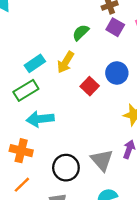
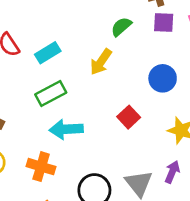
purple square: (115, 27) -> (164, 22), turned -30
cyan rectangle: (35, 63) -> (48, 53), moved
red square: (90, 86) -> (129, 117), moved

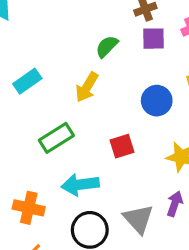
green rectangle: (51, 94) -> (56, 138), moved
red square: (129, 117) -> (122, 146), turned 30
cyan arrow: (66, 129) -> (80, 185), moved

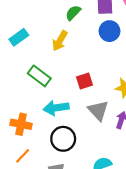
blue circle: (157, 101) -> (109, 31), moved
green rectangle: (56, 138) -> (39, 76), turned 70
gray triangle: (138, 219) -> (98, 110), moved

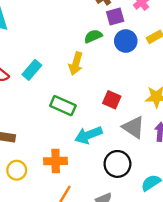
green semicircle: (73, 13) -> (93, 36), moved, turned 35
red square: (85, 81) -> (112, 100), turned -35
black circle: (63, 139) -> (117, 164), moved

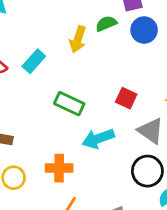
yellow arrow: (76, 64) -> (78, 39), moved
black circle: (117, 164) -> (147, 171), moved

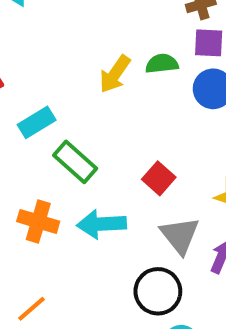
cyan rectangle: (34, 61) -> (37, 122), moved
orange cross: (59, 168) -> (38, 221), moved

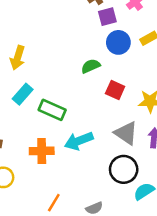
green semicircle: (162, 64) -> (91, 66), moved
yellow arrow: (115, 74) -> (18, 58), moved
red square: (159, 178) -> (115, 90), moved

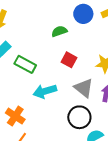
red square: (115, 90) -> (69, 60), moved
orange cross: (42, 151) -> (15, 116), moved, turned 30

